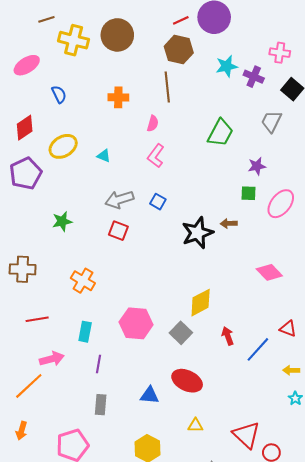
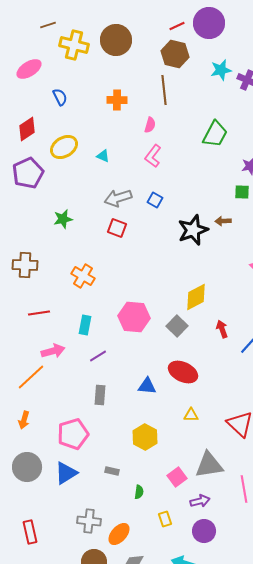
purple line: (99, 364) -> (98, 356), turned 48

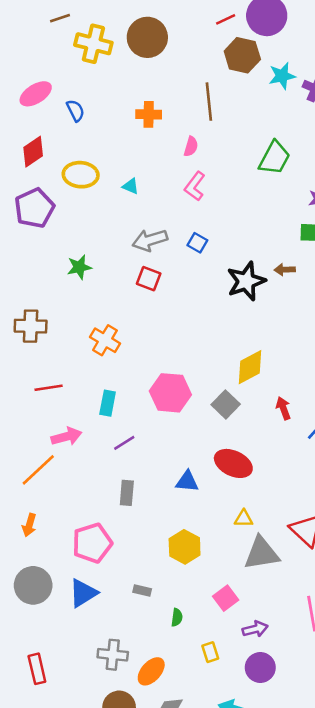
brown hexagon: (175, 54) -> (242, 55), moved
pink ellipse: (29, 69) -> (36, 94), moved
yellow ellipse: (64, 147) -> (81, 175), turned 36
gray triangle: (209, 465) -> (262, 553), moved

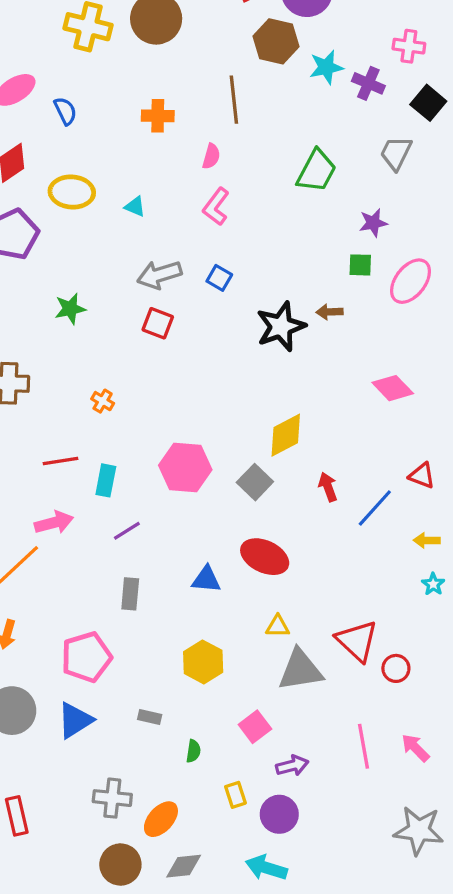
orange cross: (105, 340) -> (103, 401), size x0.6
red line: (49, 388) -> (60, 461), moved
purple circle: (260, 668) -> (279, 814), moved

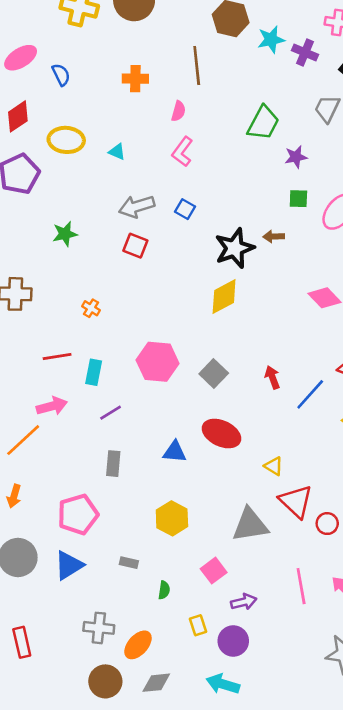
purple star: (373, 223) -> (296, 157), moved
yellow diamond: (286, 435) -> (224, 297), moved
yellow triangle: (278, 626) -> (274, 466), moved, turned 30

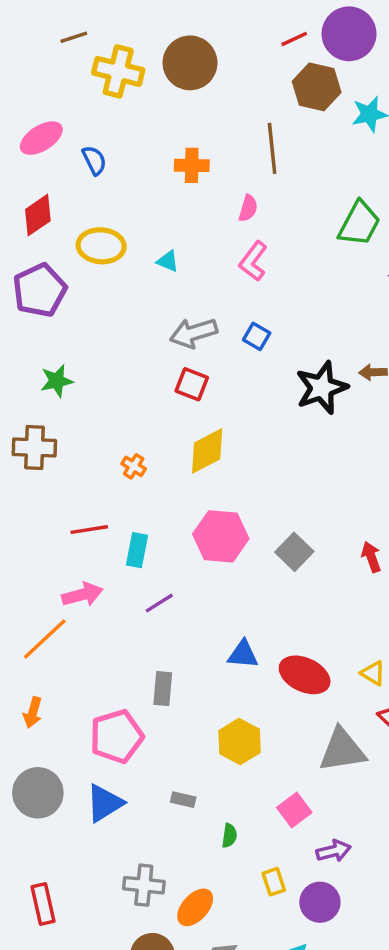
green star: (65, 234) -> (57, 381), moved
yellow diamond: (224, 297) -> (207, 451), moved
red ellipse: (221, 434) -> (305, 675), moved
gray rectangle: (113, 464) -> (163, 689), moved

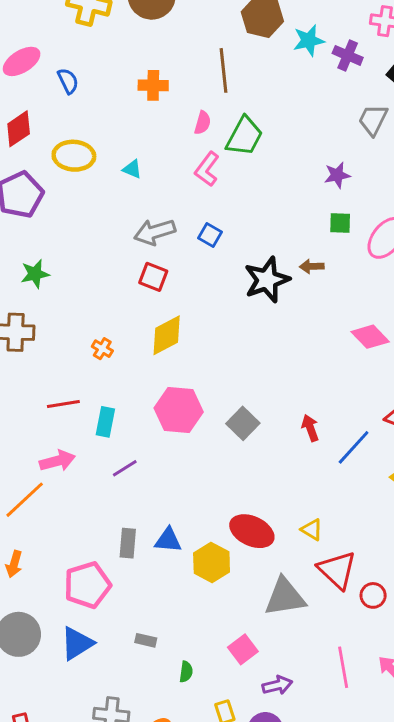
green trapezoid: (359, 224) -> (244, 136), moved
blue triangle: (243, 654) -> (168, 540), moved
yellow hexagon: (240, 742) -> (212, 563), moved

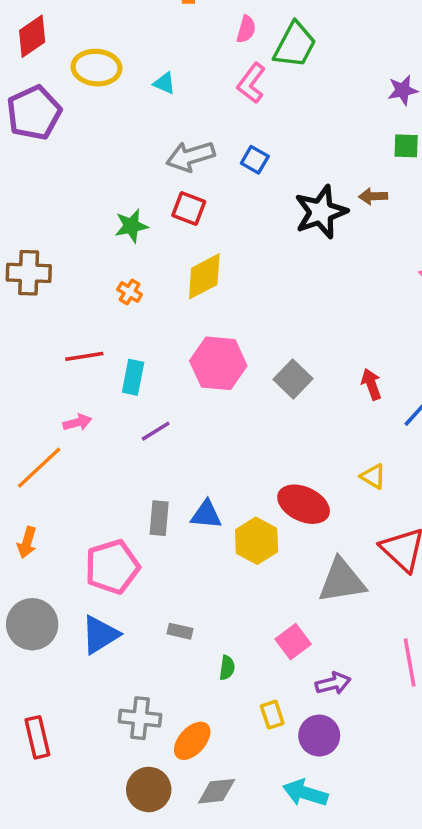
green star: (35, 274) -> (131, 226), moved
pink arrow: (57, 461) -> (77, 422), size x0.7
yellow triangle: (312, 530) -> (373, 476), moved

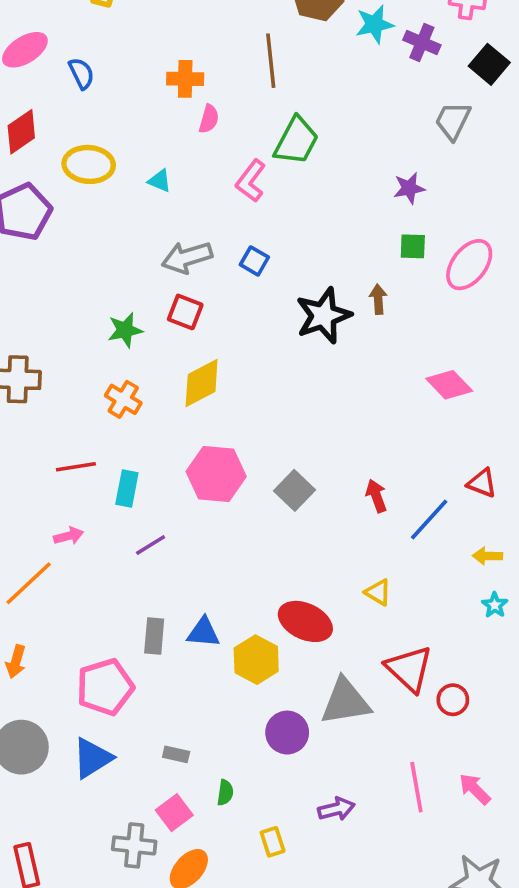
pink semicircle: (246, 29) -> (209, 119), moved
brown arrow: (373, 196) -> (378, 299), turned 88
orange cross: (130, 292) -> (123, 399), size x1.4
pink square: (293, 642) -> (174, 813), moved
purple circle: (319, 736) -> (287, 733), moved

